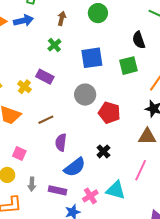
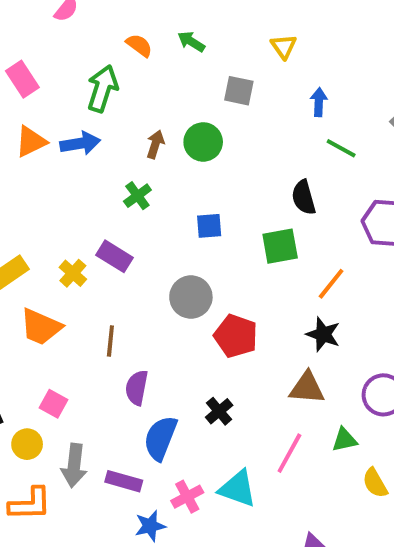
green circle: (98, 13) -> (203, 142), moved
blue square: (92, 58) -> (209, 226), size x0.6
brown line: (46, 120) -> (110, 341), turned -63
blue semicircle: (75, 167) -> (160, 438), turned 145
gray arrow: (32, 184) -> (74, 465), size x1.5

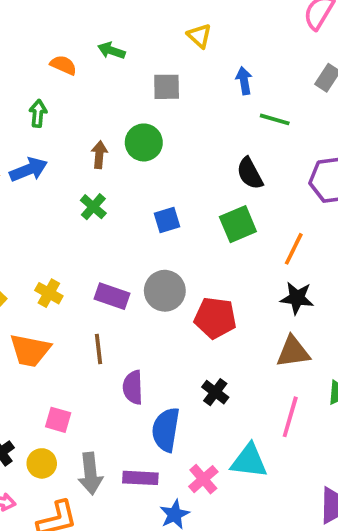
green arrow: (102, 89) -> (38, 113), size x0.6
purple rectangle: (114, 256) -> (112, 296), moved

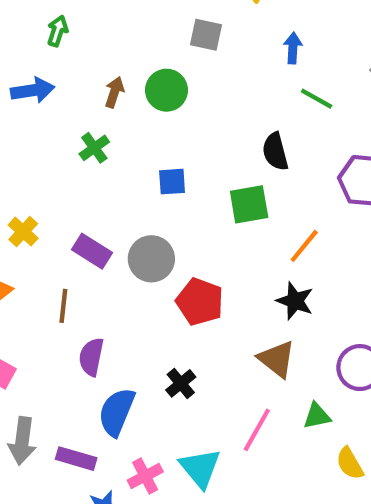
brown triangle: (293, 352) -> (277, 359), turned 33
cyan triangle: (249, 461) -> (200, 468), turned 30

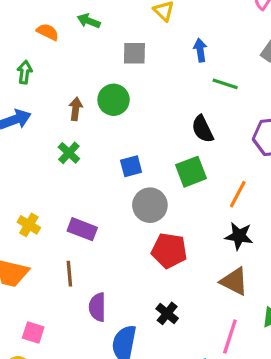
gray circle: (151, 259) -> (150, 205), moved

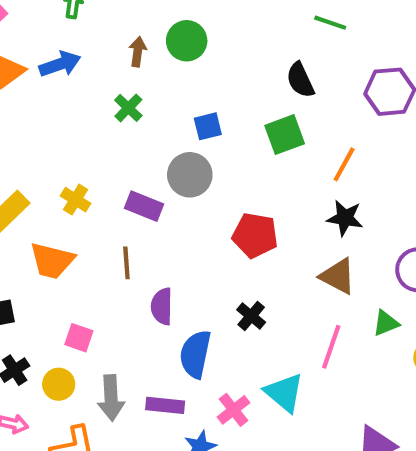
gray circle: (150, 205) -> (190, 175), moved

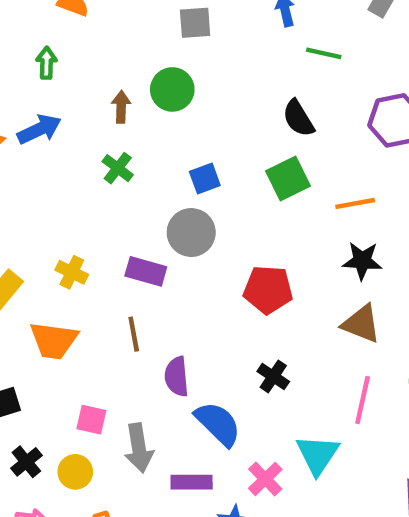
orange line: (344, 164) -> (355, 203), turned 57
blue semicircle: (195, 354) -> (218, 424), turned 129
cyan triangle: (284, 393) -> (318, 455), turned 30
gray arrow: (111, 398) -> (139, 448), moved

